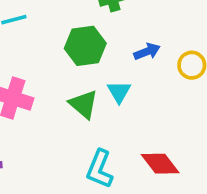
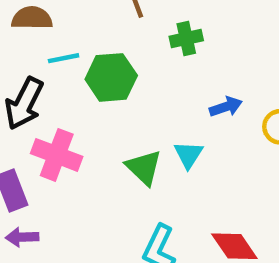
green hexagon: (85, 46) -> (111, 77), moved

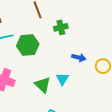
blue arrow: (226, 107) -> (79, 57), turned 32

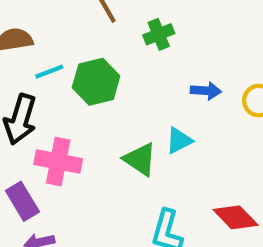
cyan triangle: (62, 79) -> (179, 140), turned 40

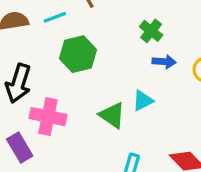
green cross: (159, 34) -> (151, 31), moved, turned -30
cyan line: (49, 72) -> (55, 17), moved

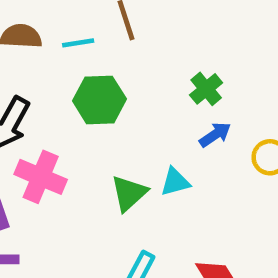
blue arrow: (164, 62) -> (215, 135), turned -50
green triangle: (112, 115) -> (129, 193), turned 32

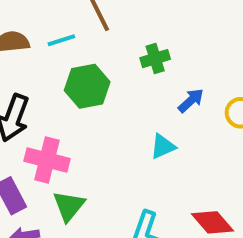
green cross: (206, 89) -> (155, 59), moved, turned 32
green triangle: (129, 193) -> (69, 206), moved

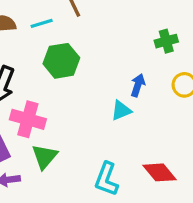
green cross: (155, 59) -> (166, 41), moved
blue arrow: (191, 101) -> (138, 85), moved, turned -30

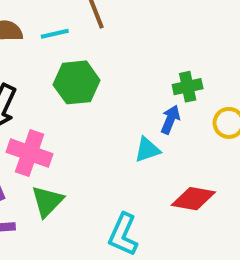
green cross: (166, 41) -> (188, 87), moved
red diamond: (160, 172) -> (193, 199), moved, turned -44

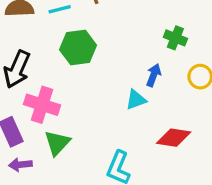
green cross: (188, 87) -> (175, 38), moved, turned 35

